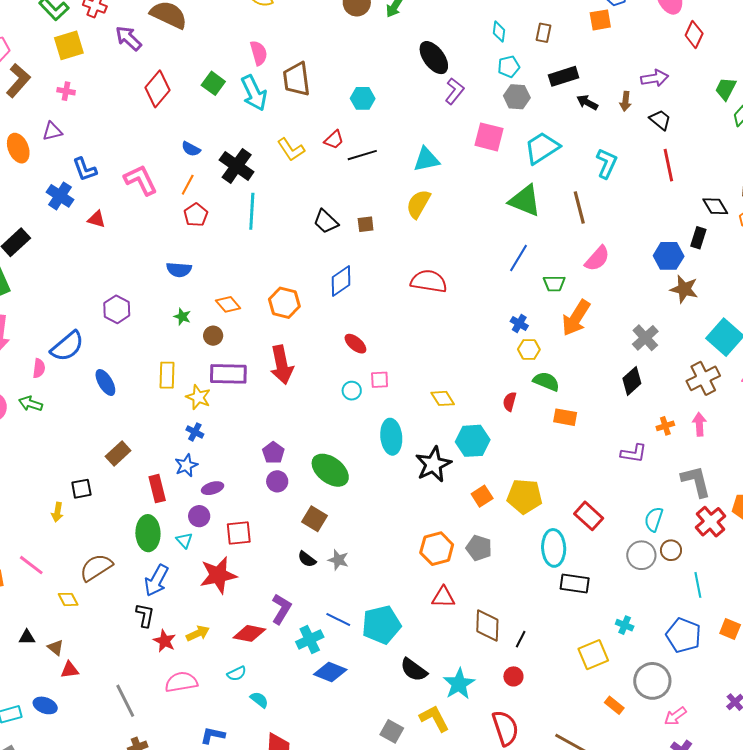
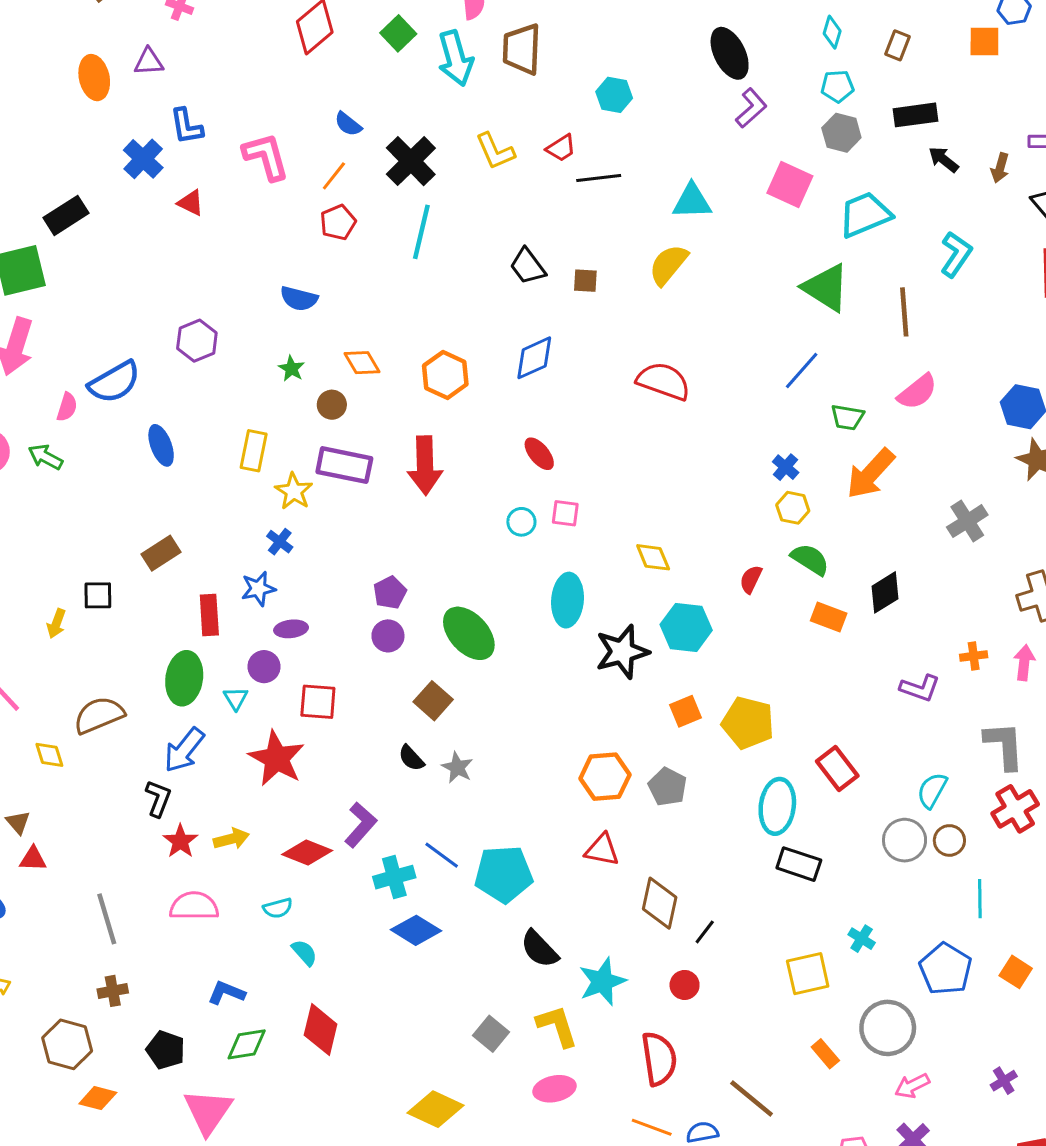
black diamond: (632, 381) -> (885, 592), moved
red star: (218, 575) -> (277, 758), turned 30

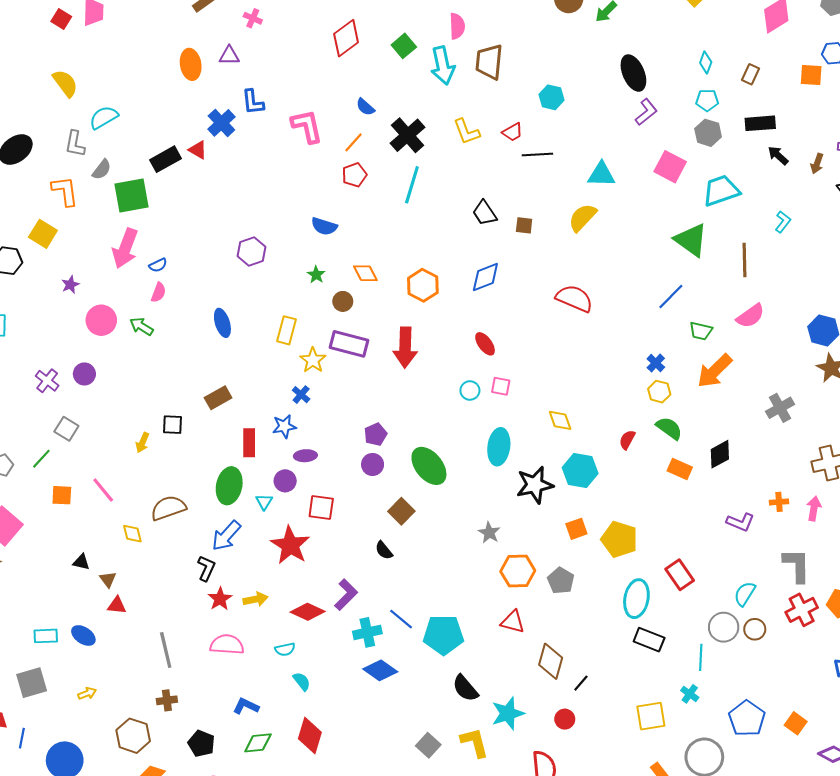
red triangle: (191, 203) -> (198, 150), moved
cyan L-shape: (956, 254) -> (783, 222), size x0.7
blue semicircle: (114, 382) -> (158, 265), moved, size x0.5
gray star: (457, 767) -> (489, 533), moved
cyan line: (980, 899) -> (701, 657), moved

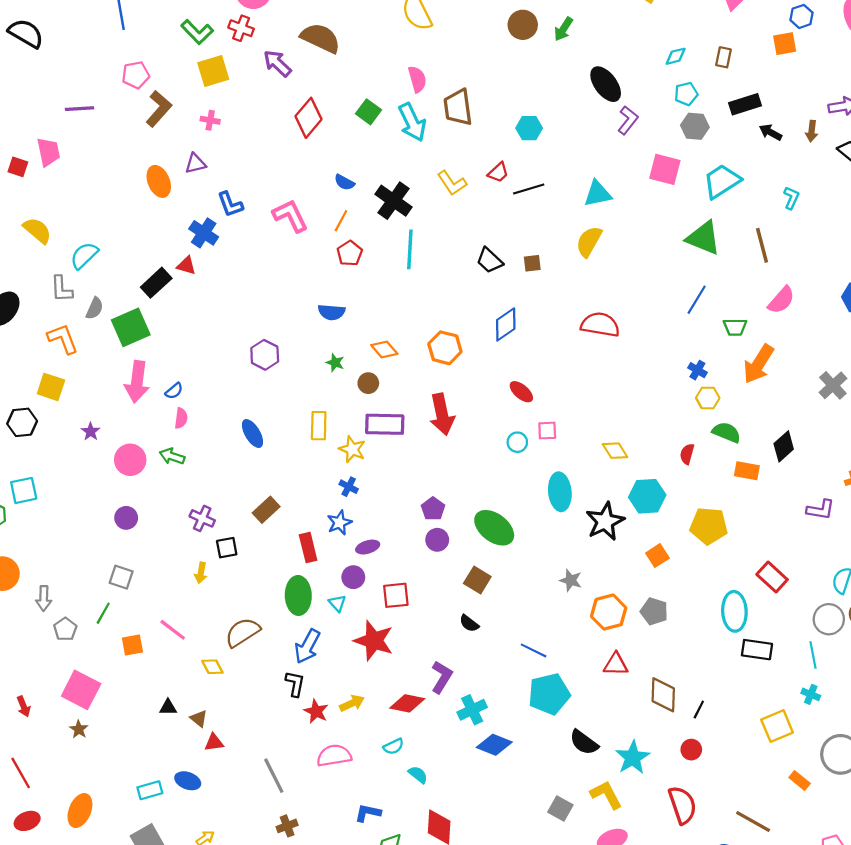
cyan diamond: (706, 62) -> (676, 56), turned 70
purple cross: (47, 381) -> (202, 518), moved
yellow pentagon: (619, 539) -> (709, 526), moved
blue line: (401, 619) -> (534, 650), moved

